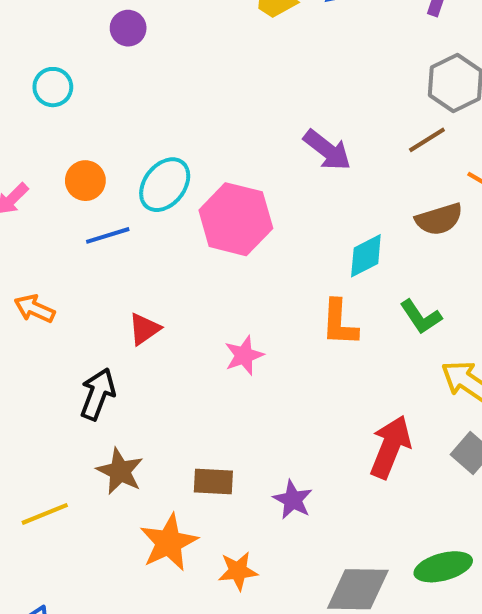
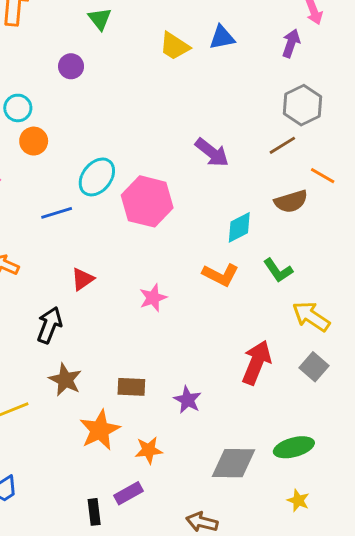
orange circle: (85, 181) -> (34, 141), moved
orange L-shape: (339, 323) -> (221, 275), turned -66

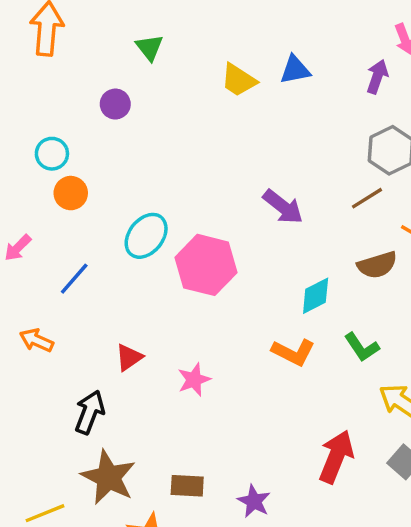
blue line: (57, 213) -> (74, 279), moved, turned -32
pink star: (153, 298) -> (194, 380), moved
brown star: (65, 380) -> (108, 477), size x1.4

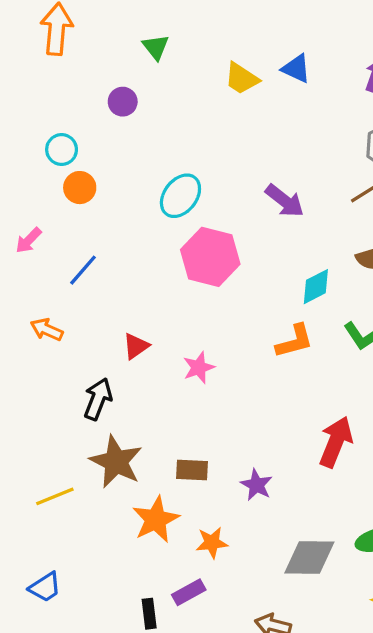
blue triangle: (295, 70) -> (296, 69), turned 36
cyan ellipse: (146, 236) -> (180, 196), moved
orange L-shape: (293, 352) -> (294, 341), turned -42

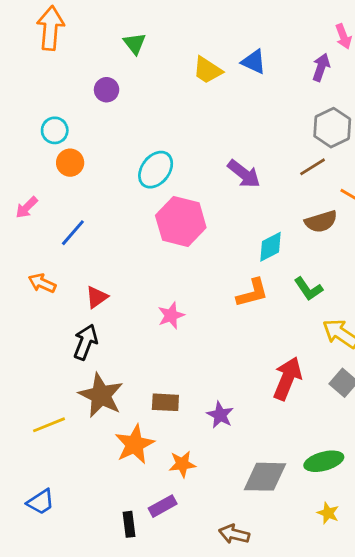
red triangle: (136, 346) -> (97, 297), moved

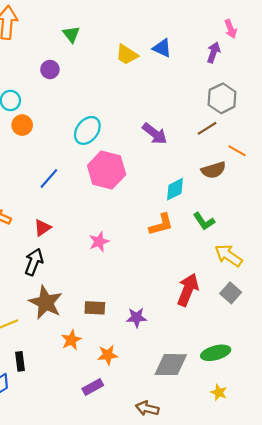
blue line: (73, 233) -> (49, 179), moved
purple star: (220, 415) -> (137, 318), turned -30
orange star: (135, 444) -> (71, 340), size x0.7
black rectangle: (129, 524) -> (20, 361), moved

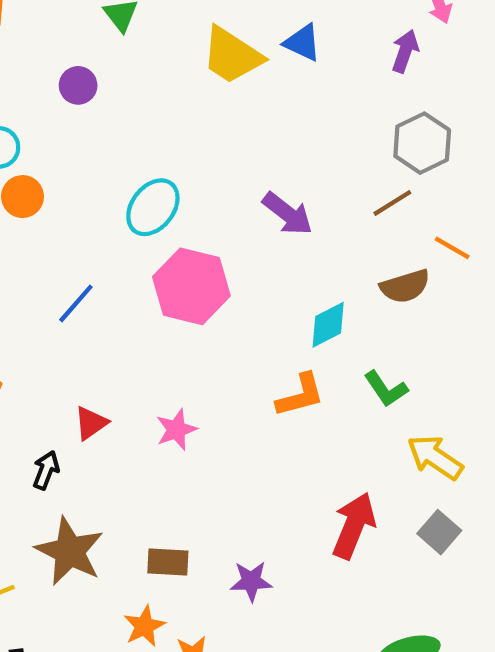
yellow trapezoid: (127, 55) -> (232, 55), size x1.4
red triangle: (42, 228) -> (91, 423), moved
black arrow: (34, 262) -> (46, 470), size x0.7
orange star: (71, 340) -> (144, 626), moved

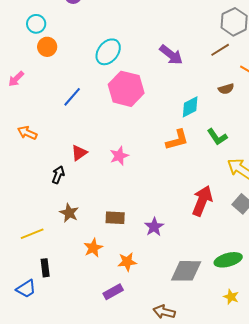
brown semicircle: (405, 286) -> (226, 89), size x0.7
brown star: (70, 551) -> (69, 213), size x0.6
purple star: (251, 581) -> (154, 227), turned -30
orange star: (144, 626) -> (93, 248), moved

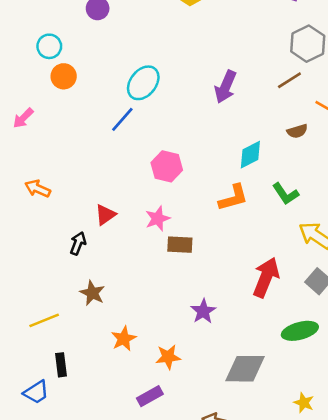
purple arrow: (171, 55) -> (225, 87), turned 75
pink hexagon: (126, 89) -> (167, 166), moved, size x0.7
blue line: (72, 97) -> (122, 119), moved
brown rectangle: (115, 218) -> (180, 245), moved
green ellipse: (228, 260) -> (300, 331), moved

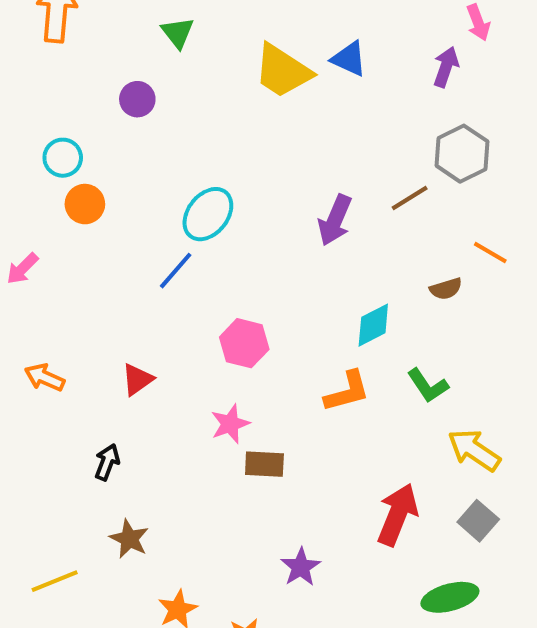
brown line: (289, 80) -> (410, 198), moved
red triangle: (105, 215) -> (137, 379), moved

